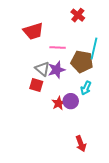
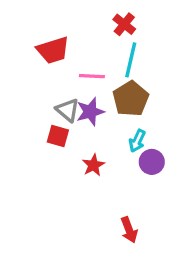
cyan line: (94, 48) -> (131, 60), moved
brown pentagon: (82, 62) -> (131, 99), turned 30
purple circle: (71, 101) -> (152, 162), moved

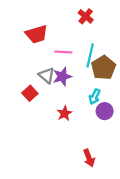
cyan line: (131, 60) -> (90, 55), moved
brown pentagon: (131, 99) -> (103, 68), moved
red square: (58, 136) -> (30, 93), moved, turned 32

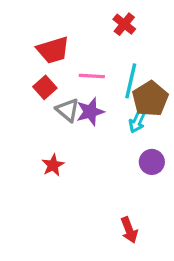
red square: (30, 93) -> (45, 87), moved
cyan arrow: (95, 97) -> (137, 121), moved
red star: (64, 113) -> (53, 165), moved

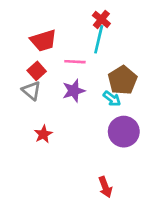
cyan line: (131, 81) -> (99, 39), moved
gray triangle: (68, 110) -> (31, 91), moved
cyan arrow: (137, 121) -> (112, 99), turned -78
purple circle: (152, 162) -> (124, 132), size x1.5

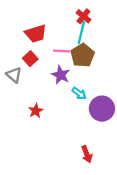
brown pentagon: (122, 80) -> (82, 55), moved
gray triangle: (31, 91) -> (14, 75), moved
purple star: (74, 91) -> (61, 75), turned -30
cyan arrow: (112, 99) -> (79, 93), moved

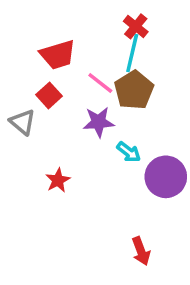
pink line: (62, 51) -> (100, 83), turned 35
purple star: (61, 75) -> (99, 122), turned -30

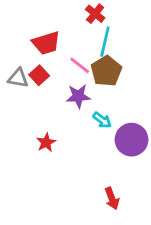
red cross: (136, 26) -> (95, 14), moved
gray triangle: (22, 122) -> (18, 78), moved, turned -30

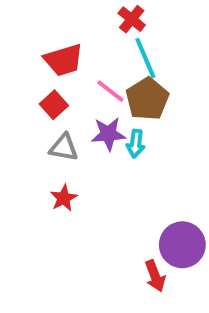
cyan line: (105, 42) -> (145, 58), turned -36
gray triangle: (18, 78) -> (64, 148), moved
cyan arrow: (102, 120) -> (136, 144), moved, turned 60
purple circle: (132, 140) -> (182, 245), moved

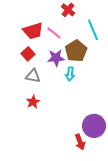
cyan line: (145, 58) -> (93, 30), moved
pink line: (110, 91) -> (54, 33), moved
purple star: (108, 134) -> (56, 58), moved

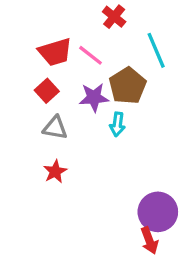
red arrow: (80, 142) -> (149, 241), moved

